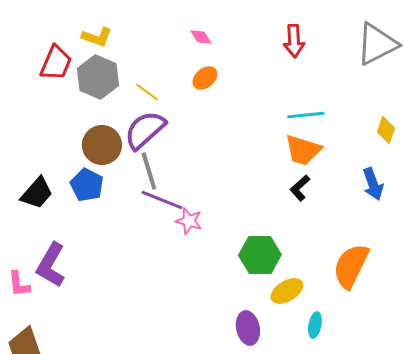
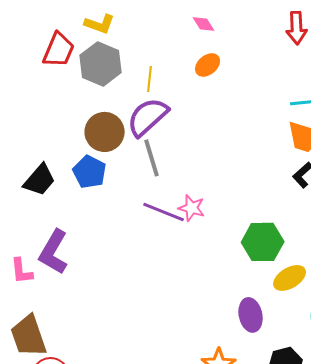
yellow line: (147, 92) -> (150, 79), turned 60
purple line: (162, 200) -> (164, 212), moved

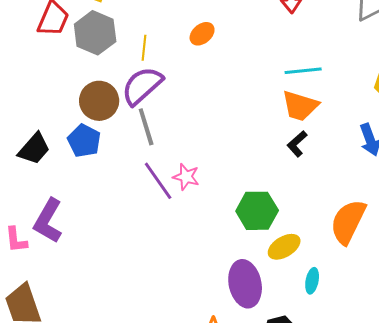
purple line: (164, 212) -> (158, 181), turned 33
purple ellipse: (251, 315) -> (245, 284), size x1.4

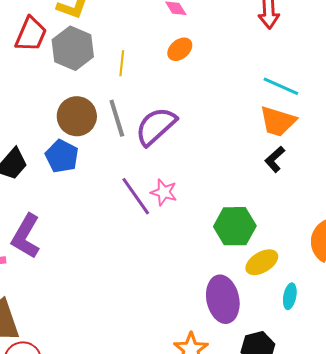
cyan line: (303, 71) -> (281, 86), turned 30
purple semicircle: (142, 86) -> (156, 126), moved
gray line: (146, 127) -> (117, 118), moved

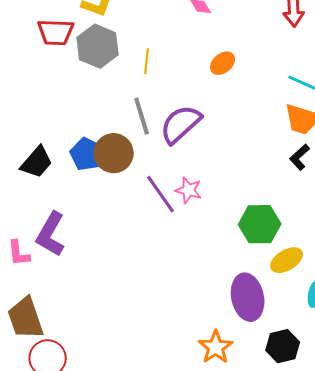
red trapezoid: (31, 34) -> (56, 32), turned 69
orange ellipse: (180, 49) -> (223, 63), moved
brown circle: (77, 116) -> (114, 153), moved

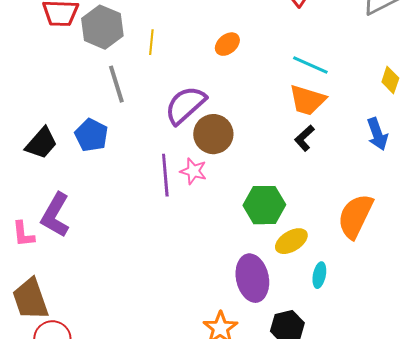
gray line: (142, 116) -> (116, 84), moved
brown circle: (114, 153) -> (213, 134), moved
purple line: (161, 194) -> (165, 175), turned 30

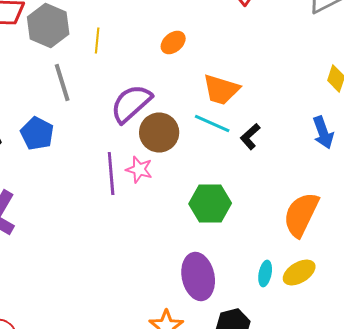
cyan line: (310, 65) -> (212, 124), moved
orange trapezoid: (307, 100) -> (221, 90), moved
yellow ellipse: (291, 241) -> (299, 272), moved

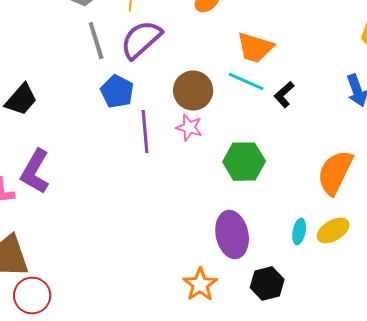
purple semicircle: (131, 104) -> (141, 40), moved
blue pentagon: (37, 134) -> (117, 92), moved
pink star: (139, 170) -> (189, 128), moved

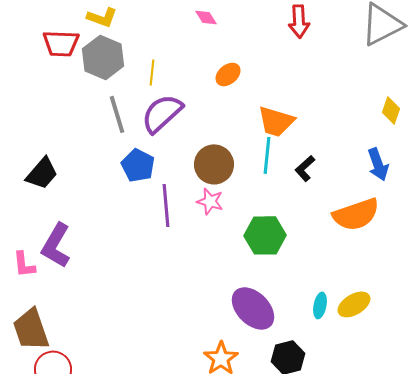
cyan line: (246, 82) -> (267, 155), turned 72
orange semicircle: (335, 173) -> (356, 214), moved, turned -135
purple ellipse: (232, 235) -> (253, 308), turned -33

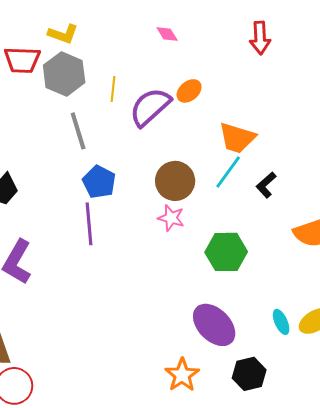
purple semicircle: (162, 113) -> (150, 107), moved
cyan line: (267, 155) -> (228, 172), turned 30
purple line: (166, 205) -> (89, 224), moved
cyan ellipse: (320, 305) -> (281, 322), turned -35

